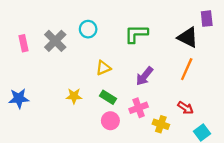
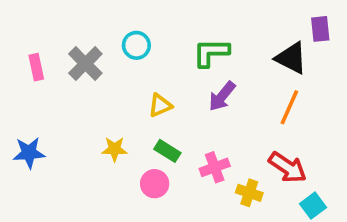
purple arrow: (144, 76) -> (222, 96), moved
red arrow: (186, 108) -> (288, 167), size x1.5
pink circle: (110, 121) -> (155, 184), moved

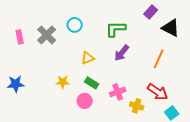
purple rectangle: (320, 29) -> (151, 12), moved, turned 48
black triangle: (291, 58) -> (171, 28), moved

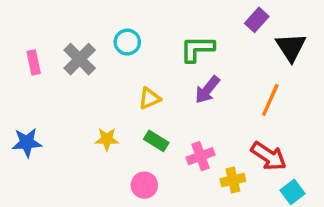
black triangle: (171, 28) -> (291, 47), turned 30
pink circle: (85, 101) -> (144, 185), moved
yellow cross: (137, 106) -> (233, 180), turned -32

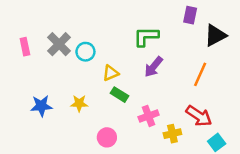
purple rectangle: (257, 20) -> (190, 15), turned -30
cyan circle: (127, 42) -> (85, 52), moved
black triangle: (291, 47) -> (215, 35), turned 35
green rectangle: (156, 141) -> (120, 95), moved
blue star: (27, 143) -> (41, 106), moved

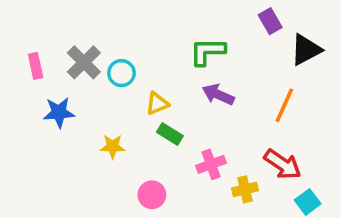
purple rectangle: (190, 15) -> (270, 21), turned -42
purple arrow: (154, 67) -> (218, 95), turned 75
blue star: (41, 106) -> (59, 112), moved

